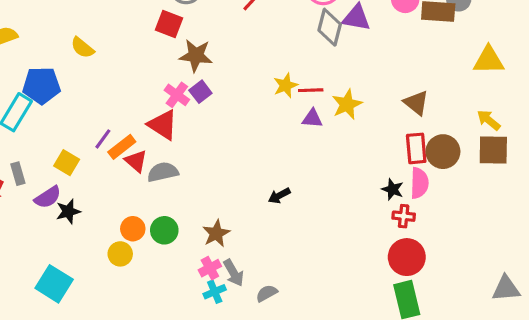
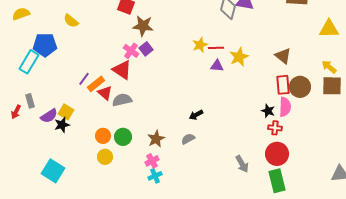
yellow square: (67, 163) -> (66, 112), moved
yellow circle: (120, 254) -> (105, 157), moved
gray arrow: (234, 273) -> (242, 164), moved
gray semicircle: (267, 293) -> (188, 139), moved

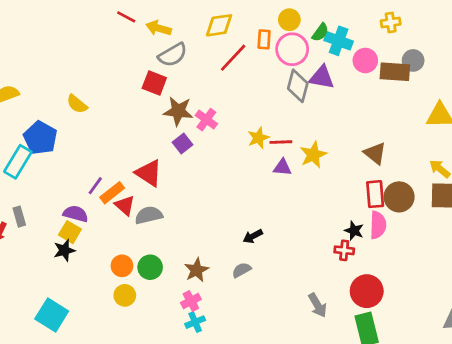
blue pentagon: (45, 45) -> (40, 138), turned 30
pink cross: (131, 51) -> (206, 120), moved
purple semicircle: (49, 116) -> (76, 214), moved, turned -132
red cross: (275, 128) -> (344, 250), moved

